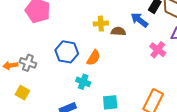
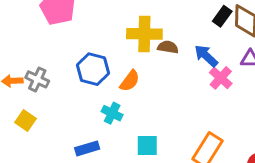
blue arrow: (139, 20) -> (206, 56), moved
yellow cross: (101, 24) -> (144, 34), size x1.6

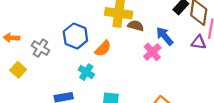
pink cross: (221, 78) -> (152, 52), moved
gray cross: (37, 79) -> (40, 48), moved

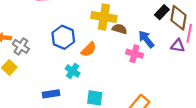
gray cross: (40, 48) -> (21, 46), moved
pink cross: (152, 52) -> (134, 54), turned -35

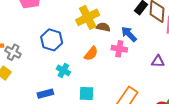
yellow cross: (104, 17) -> (88, 17), turned -30
purple triangle: (178, 46) -> (158, 61), moved
orange semicircle: (89, 49) -> (91, 54), moved

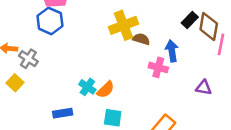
blue arrow: (129, 34) -> (172, 51), turned 30
blue hexagon: (52, 40) -> (50, 21), moved
orange semicircle: (91, 54) -> (106, 90), moved

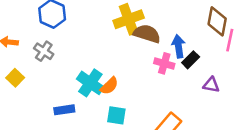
black rectangle: (190, 20) -> (191, 60), moved
brown semicircle: (141, 39) -> (147, 34), size x1.5
gray cross: (28, 59) -> (44, 51), moved
cyan cross: (87, 87) -> (90, 83), size x1.5

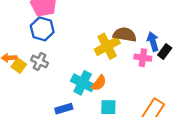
yellow cross: (129, 19) -> (107, 46), moved
yellow square: (15, 78) -> (19, 66), moved

